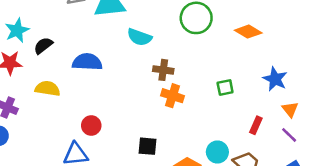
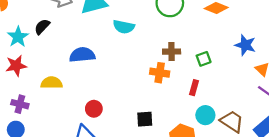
black semicircle: (43, 46) -> (42, 27), moved
brown cross: (163, 70) -> (172, 52), moved
red rectangle: (256, 125) -> (194, 88), moved

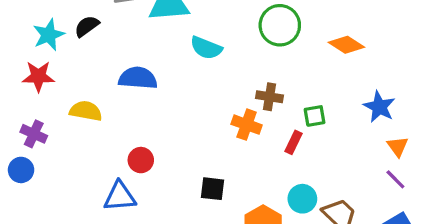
red rectangle: (194, 88) -> (293, 142), moved

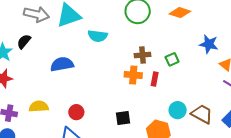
yellow semicircle: (86, 111) -> (39, 106), moved
red rectangle: (293, 142) -> (155, 79), moved

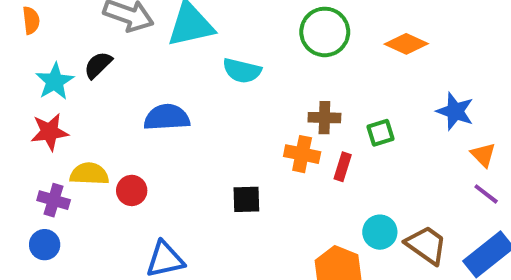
yellow semicircle: (39, 106) -> (89, 174), moved
red circle: (76, 112) -> (132, 190), moved
black square: (123, 118) -> (246, 199), moved

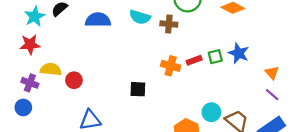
blue star: (455, 111) -> (239, 53), moved
blue semicircle: (167, 117) -> (98, 20), moved
brown cross: (324, 118) -> (169, 24), moved
red rectangle: (343, 167) -> (194, 60), moved, turned 48

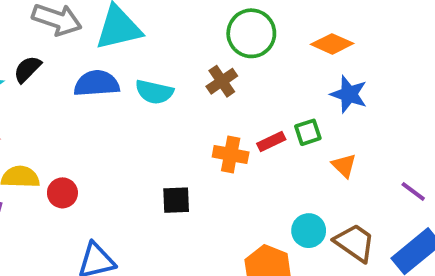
cyan semicircle: (140, 17) -> (154, 92), moved
brown cross: (169, 24) -> (222, 81), turned -35
blue star: (239, 53) -> (349, 94), moved
orange triangle: (272, 73) -> (344, 166), moved

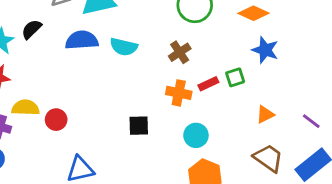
brown cross: (222, 81) -> (180, 52), moved
orange triangle: (344, 166) -> (265, 114), moved, turned 48
cyan circle: (309, 231) -> (196, 135), moved

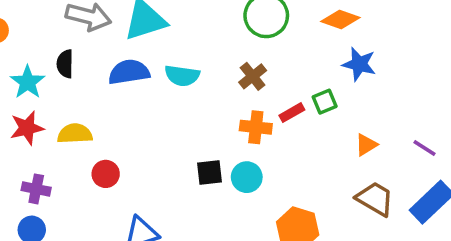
black semicircle: (32, 29) -> (65, 64), turned -40
yellow semicircle: (26, 108) -> (75, 134), moved
cyan circle: (196, 135) -> (247, 177), moved

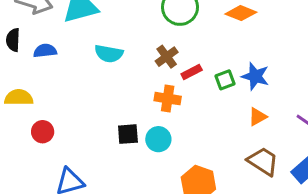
blue star: (359, 64) -> (255, 76), moved
blue semicircle: (129, 72) -> (45, 51), moved, size x0.7
red rectangle: (292, 113) -> (192, 72), moved

